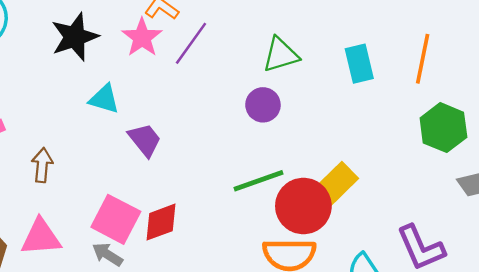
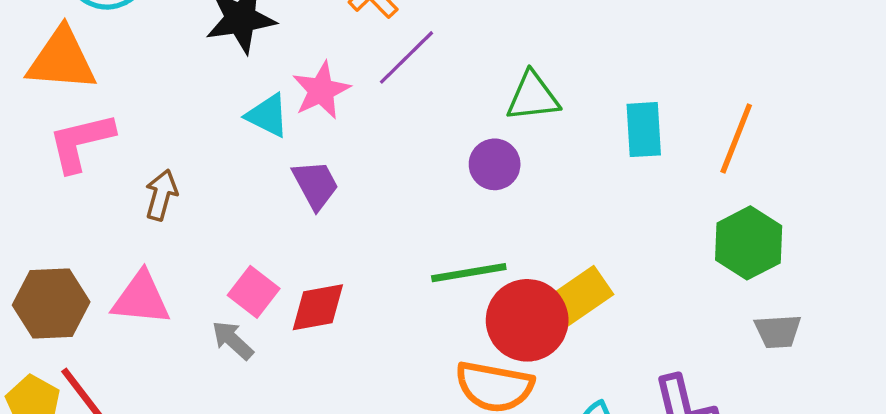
pink star: (142, 37) -> (321, 90), moved
pink square: (116, 219) -> (254, 292), size x0.7

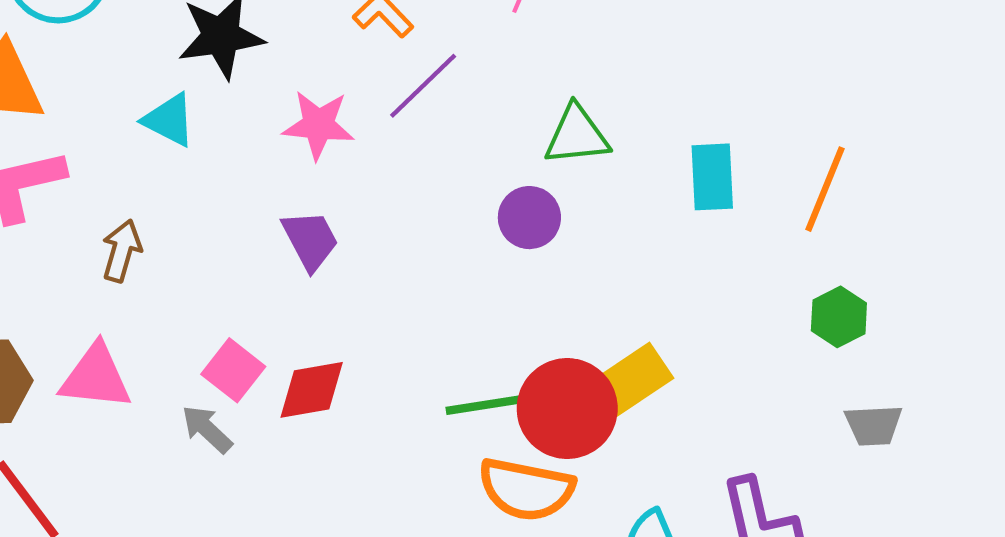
pink star: (321, 90) -> (318, 125), turned 30
cyan triangle: (267, 115) -> (169, 120), moved
green hexagon: (749, 243) -> (839, 317), size x0.7
green line: (469, 273) -> (492, 404), moved

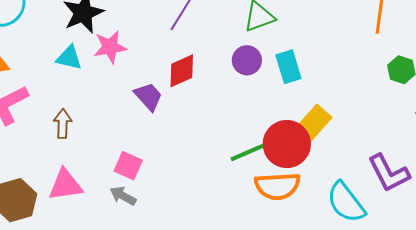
pink star: (318, 125) -> (110, 47), moved
cyan rectangle: (712, 177) -> (288, 67), moved
red diamond: (312, 390) -> (182, 71), moved

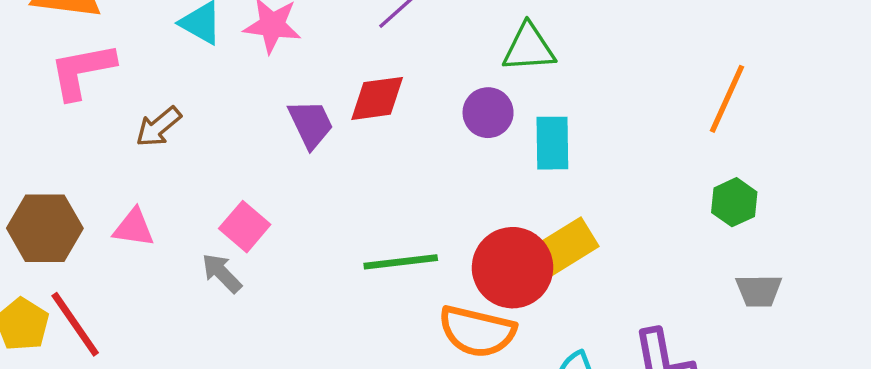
brown arrow: (63, 124) -> (159, 127), turned -148
green line: (251, 151) -> (401, 262), moved
pink triangle: (65, 185) -> (134, 228), size x0.7

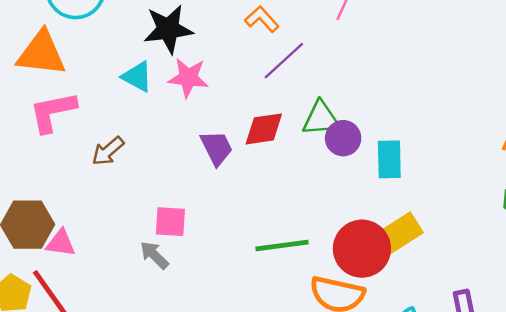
green triangle: (529, 48) -> (321, 119), moved
pink square: (245, 227) -> (170, 222), turned -36
pink triangle: (134, 228) -> (61, 243), moved

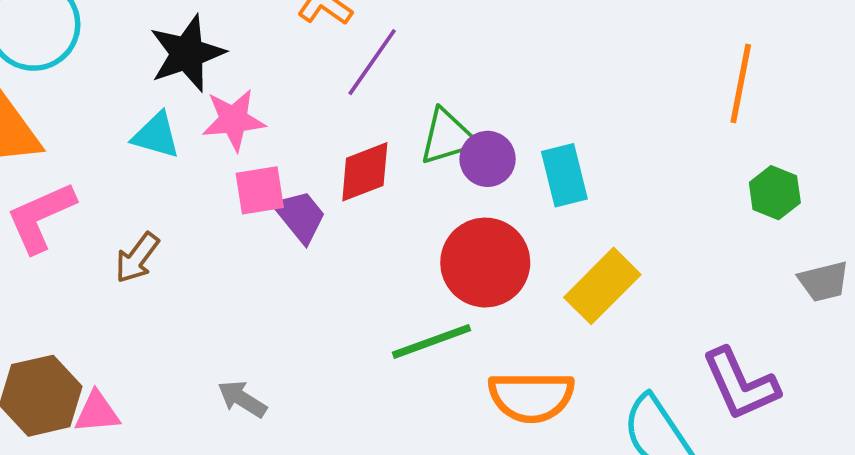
pink square: (170, 222) -> (260, 190), moved
red circle: (362, 249) -> (485, 263), moved

